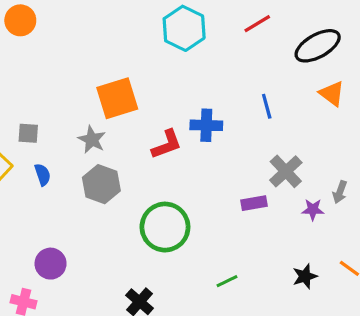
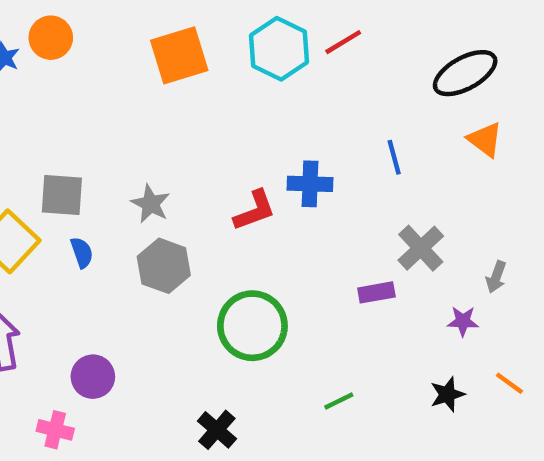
red line: (257, 24) -> (343, 42), moved
orange square: (117, 98) -> (179, 55), moved
gray square: (28, 133) -> (62, 195), size x1.5
purple star: (313, 210) -> (463, 321), moved

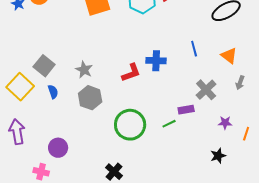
orange triangle: (485, 140) -> (229, 56), moved
gray square: (62, 195) -> (44, 66), turned 35
gray arrow: (496, 277) -> (240, 83), moved
orange line: (509, 383) -> (246, 134), moved, turned 72
green line: (339, 401) -> (169, 124), moved

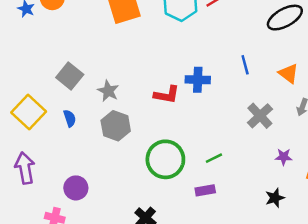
gray square: (44, 66) -> (70, 76), moved
red L-shape: (131, 73) -> (167, 95), turned 30
purple rectangle: (186, 110) -> (205, 190), moved

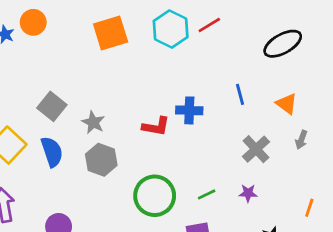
blue semicircle: (70, 118) -> (52, 152), size x1.6
purple star: (284, 157) -> (248, 193), moved

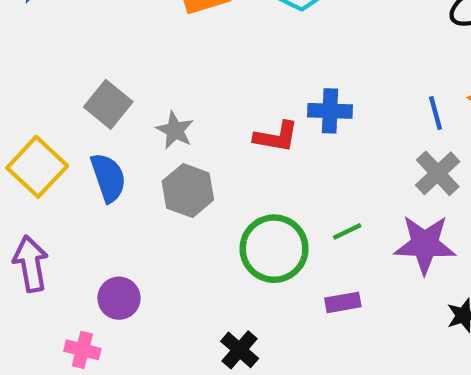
blue line: (240, 94) -> (436, 113), moved
purple star: (248, 193) -> (425, 244), size x2.0
green line: (207, 194) -> (347, 231), moved

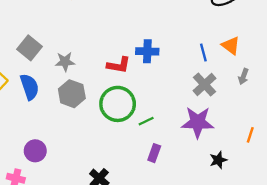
gray star: (175, 130) -> (65, 62), turned -30
green line: (347, 231) -> (146, 121), moved
green circle: (274, 249) -> (118, 104), moved
purple rectangle: (343, 302) -> (154, 153), turned -60

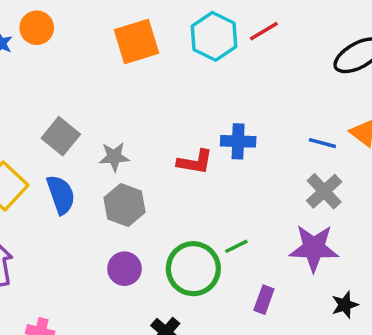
blue line: (203, 52) -> (322, 143), turned -60
green circle: (118, 104) -> (193, 269), moved
purple circle: (35, 151) -> (124, 269), moved
purple rectangle: (154, 153) -> (264, 300), moved

